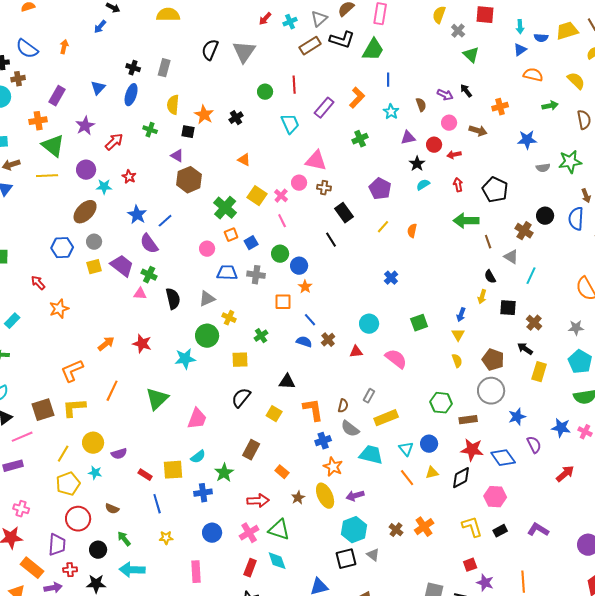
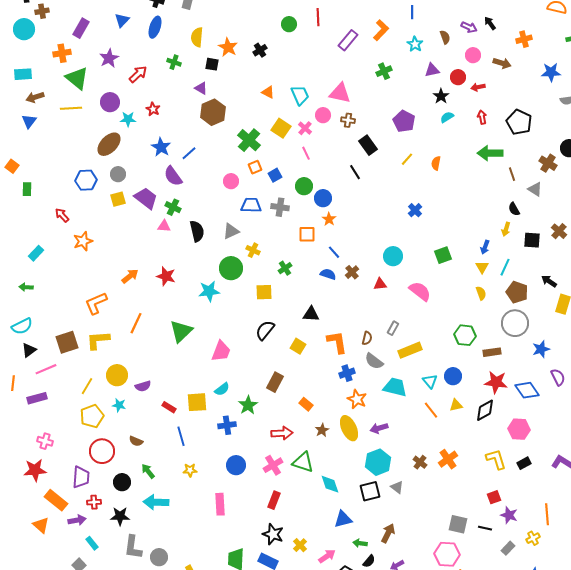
cyan trapezoid: (290, 124) -> (300, 95), moved
cyan line: (531, 276) -> (505, 267), moved
brown cross: (534, 323) -> (559, 231), moved
cyan diamond: (277, 561) -> (330, 484), moved

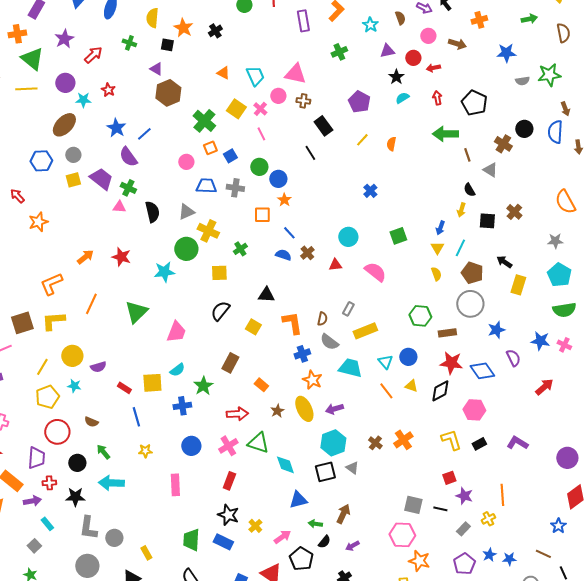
purple rectangle: (348, 40) -> (303, 21), turned -50
yellow cross: (253, 250) -> (208, 231), size x1.5
yellow triangle: (456, 405) -> (411, 386), turned 32

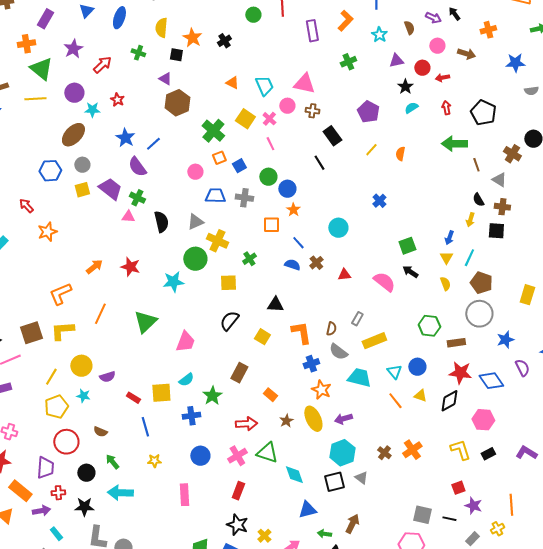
brown cross: (514, 212) -> (502, 207), moved, turned -35
cyan circle: (348, 237) -> (338, 228), moved
black arrow: (504, 262) -> (410, 272), moved

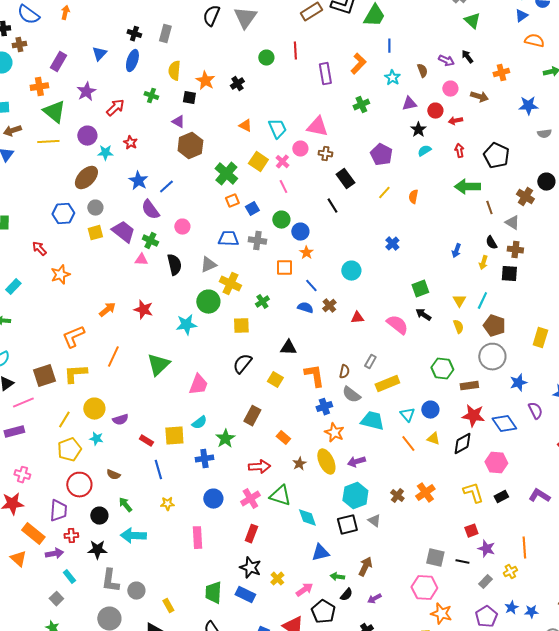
pink circle: (195, 172) -> (182, 227), moved
blue arrow: (449, 238) -> (456, 251), moved

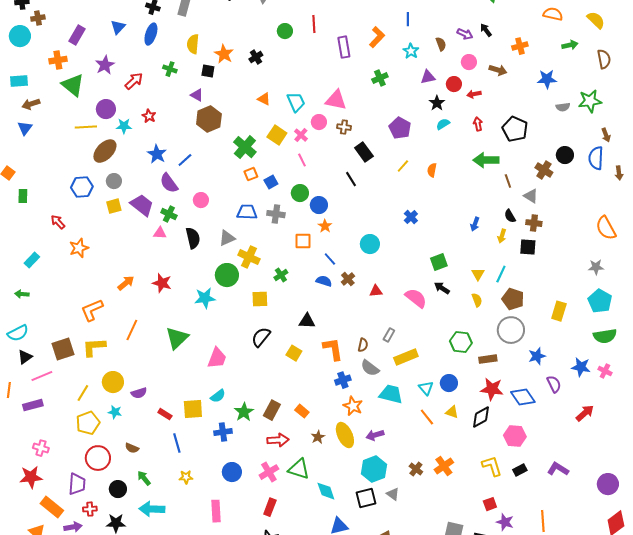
yellow line: (48, 142) -> (86, 127), moved
brown rectangle: (252, 416) -> (272, 410), moved

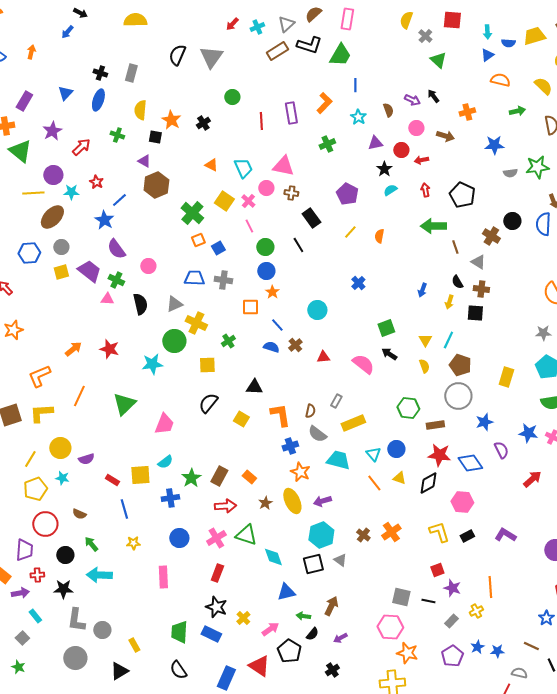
red line: (314, 24) -> (261, 121), moved
blue line: (185, 160) -> (119, 200), moved
green circle: (300, 193) -> (265, 247), moved
orange star: (79, 248) -> (13, 330), moved

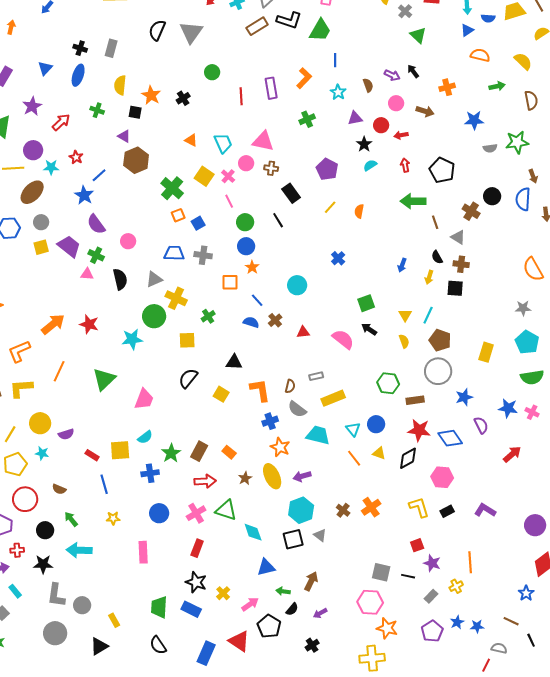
orange arrow: (73, 349) -> (53, 324), size x1.4
gray rectangle: (336, 401) -> (316, 376), turned 48

